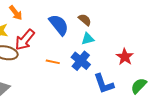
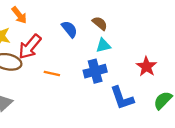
blue semicircle: (59, 25) -> (69, 29), size x0.7
blue cross: (81, 61) -> (95, 71), turned 36
orange line: (53, 62) -> (52, 73), moved

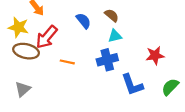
red star: (146, 66) -> (155, 55), turned 30

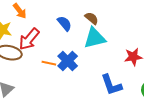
cyan triangle: (115, 36) -> (95, 38), size x1.6
blue cross: (107, 60) -> (68, 61), moved, turned -30

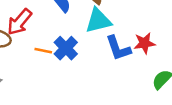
blue L-shape: (111, 85) -> (118, 48), moved

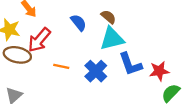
red star: (144, 43) -> (159, 71), moved
blue cross: (66, 48) -> (96, 71), moved

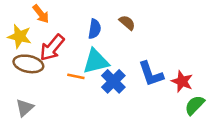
blue semicircle: (78, 23) -> (95, 29), turned 48
cyan triangle: (112, 39) -> (96, 61), moved
red star: (159, 71) -> (182, 81), turned 30

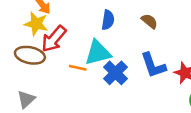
brown semicircle: (127, 23) -> (149, 21), moved
blue semicircle: (95, 29) -> (108, 20), moved
yellow star: (20, 36) -> (36, 24), moved

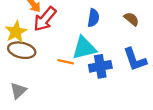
yellow star: (36, 24) -> (16, 32), moved, turned 30
red arrow: (54, 39) -> (45, 19), moved
blue cross: (115, 73) -> (100, 66), turned 35

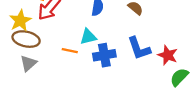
cyan triangle: (84, 48) -> (88, 37), size x0.7
gray triangle: (18, 91) -> (28, 63), moved

